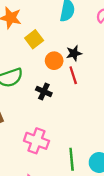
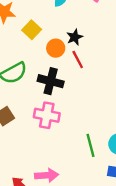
black cross: (44, 91) -> (51, 81), size x1.5
pink cross: (36, 141) -> (47, 115), moved

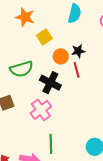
pink cross: (47, 115) -> (41, 110), turned 30
green line: (90, 145) -> (51, 144), moved

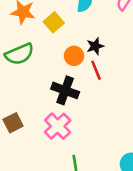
yellow square: (44, 37) -> (54, 22), moved
green semicircle: (21, 69) -> (19, 54), moved

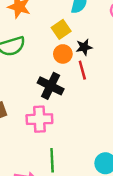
yellow square: (54, 22) -> (61, 29), moved
pink cross: (58, 126) -> (39, 119), turned 35

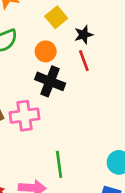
orange circle: (63, 54) -> (46, 51), moved
pink cross: (39, 119) -> (25, 116), moved

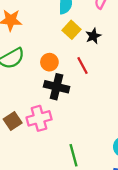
yellow square: (56, 17) -> (71, 30), moved
black star: (84, 35) -> (93, 36), moved

